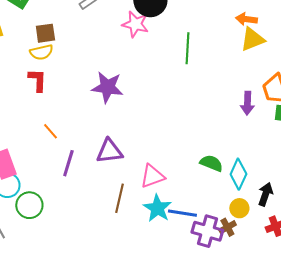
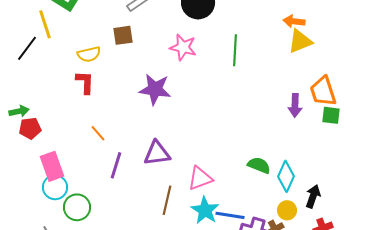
pink star: (135, 24) -> (183, 47), moved
brown square: (45, 33) -> (123, 35), moved

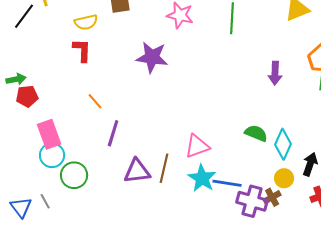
purple arrow: (295, 105) -> (275, 73), moved
purple triangle: (157, 153) -> (137, 171), moved

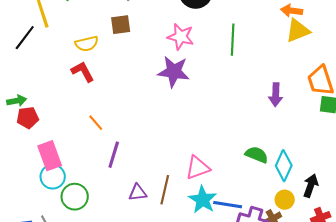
red L-shape: (82, 50) -> (83, 72), turned -30
purple star: (152, 57) -> (174, 72), moved
purple triangle: (137, 171) -> (138, 193), size x0.7

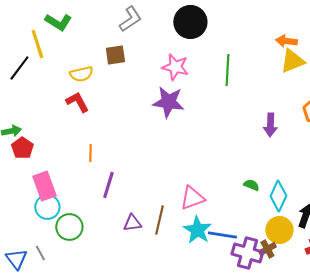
red pentagon: (28, 118) -> (22, 148), turned -30
orange line: (96, 123) -> (90, 153), turned 42
green semicircle: (257, 155) -> (251, 185), size x0.7
yellow circle: (285, 200) -> (279, 230), size x1.4

